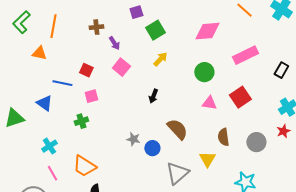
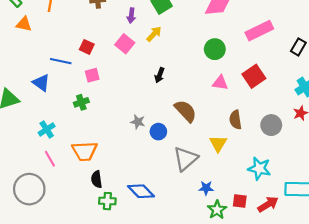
purple arrow: (114, 43) -> (131, 16), moved, turned 40
orange triangle: (39, 53) -> (24, 24), moved
yellow arrow: (160, 59) -> (154, 34), moved
orange trapezoid: (84, 166) -> (85, 151), turned -35

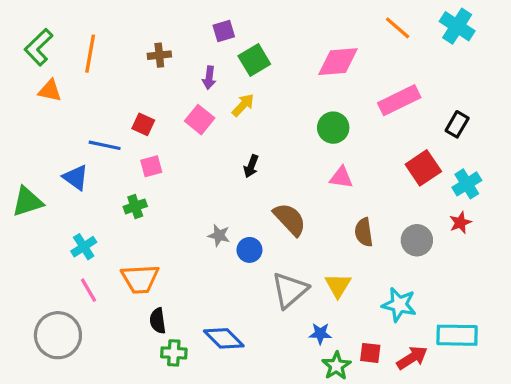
red square: (254, 76) -> (423, 168), moved
yellow triangle: (218, 144) -> (338, 285), moved

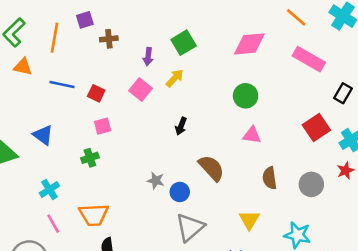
purple square: (224, 31) -> (85, 20), moved
pink rectangle: (399, 100) -> (309, 59), moved, turned 56
blue line: (105, 145) -> (62, 84), moved
gray triangle: (290, 290) -> (190, 227), moved

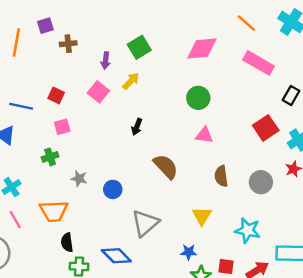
blue line: (62, 84) -> (21, 106), moved
gray star: (156, 181) -> (79, 179), moved
blue circle: (180, 192) -> (113, 189), moved

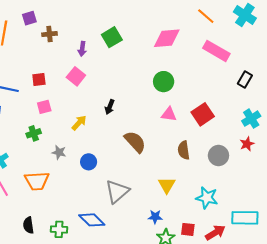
yellow arrow: (131, 81) -> (79, 123), moved
red square: (56, 95) -> (39, 79), turned -32
red square: (266, 128) -> (203, 114), moved
black semicircle: (67, 242) -> (28, 225), moved

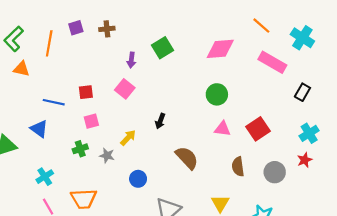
cyan cross: (245, 15) -> (302, 38), moved
brown cross: (49, 34) -> (107, 29), moved
gray star: (59, 152) -> (107, 155), moved

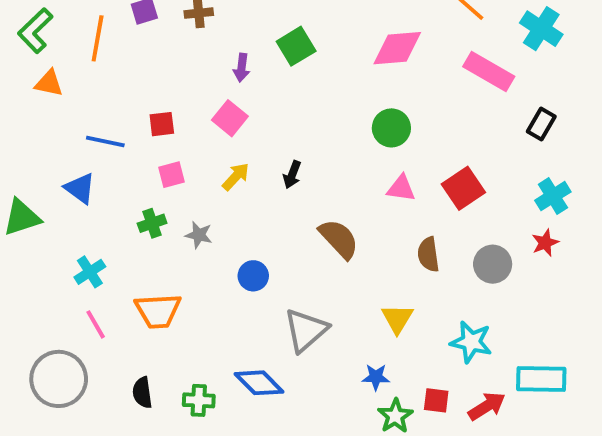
yellow arrow: (128, 138) -> (236, 177), moved

